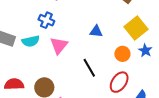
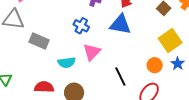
blue triangle: (96, 31) -> (120, 25), moved, size x1.6
cyan semicircle: (31, 41) -> (67, 62), moved

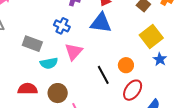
gray rectangle: (39, 41) -> (32, 44), moved
orange circle: (155, 65) -> (126, 65), moved

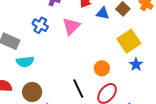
blue triangle: (101, 23) -> (103, 13), moved, size x0.6
pink triangle: (74, 52) -> (71, 26), moved
black line: (103, 75) -> (78, 89), moved

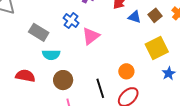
pink triangle: (71, 26) -> (91, 36), moved
blue star: (136, 64) -> (169, 73), moved
brown circle: (32, 92) -> (63, 80), moved

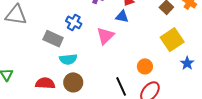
blue triangle: (135, 17) -> (122, 16), moved
blue cross: (71, 21) -> (74, 22), moved
brown circle: (63, 80) -> (73, 82), moved

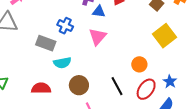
blue triangle: (122, 16) -> (99, 12), moved
blue star: (187, 63) -> (170, 81), moved
brown circle: (73, 82) -> (79, 85), moved

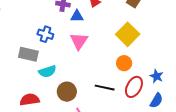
yellow square: (165, 36) -> (128, 34), moved
black line: (117, 86) -> (105, 88), turned -42

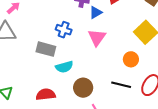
blue triangle: (77, 16) -> (96, 12), turned -32
orange circle: (124, 63) -> (131, 59), moved

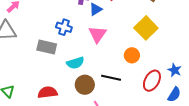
cyan semicircle: (64, 67) -> (75, 63), moved
black line: (121, 85) -> (111, 78), moved

